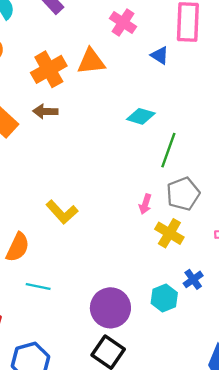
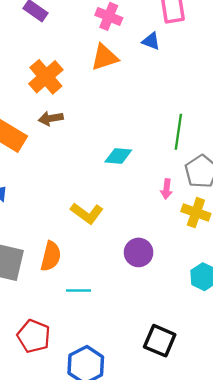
orange triangle: (91, 61) -> (104, 57), moved
cyan diamond: (141, 116) -> (118, 156), moved
purple circle: (110, 308) -> (139, 252), moved, size x0.7

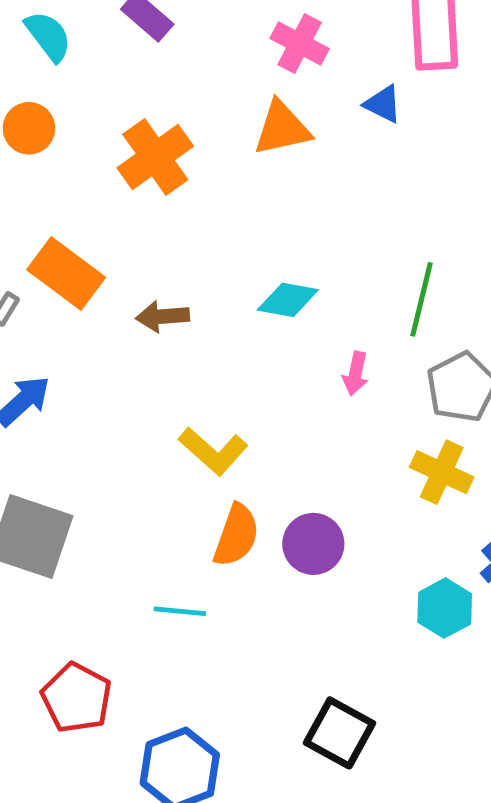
brown arrow: (51, 118) -> (163, 316), moved
cyan diamond: (118, 156) -> (288, 300), moved
pink arrow: (167, 189) -> (355, 374), moved
orange semicircle: (51, 256) -> (236, 535), moved

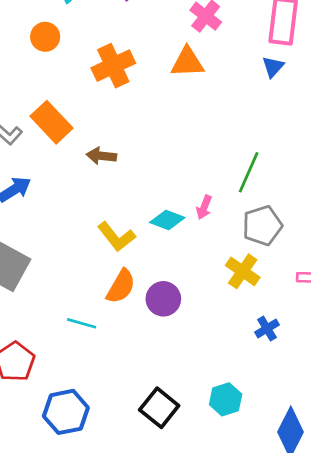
blue triangle: (383, 104) -> (273, 67), moved, turned 35
cyan diamond: (288, 300) -> (167, 220), moved
cyan hexagon: (445, 608) -> (226, 399), moved

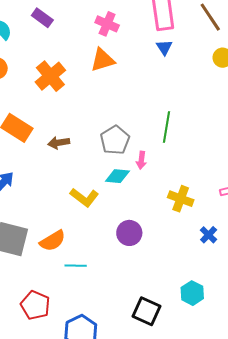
gray pentagon: (262, 226) -> (115, 140), moved
orange semicircle: (121, 286) -> (53, 241), moved, turned 44

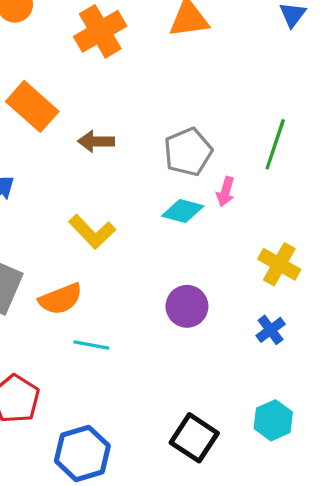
yellow L-shape: (84, 197) -> (92, 232), moved
blue cross: (209, 235) -> (271, 330), moved

